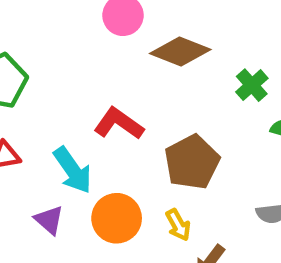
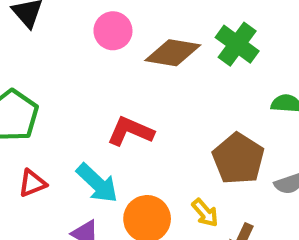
green cross: (252, 85) -> (237, 44), moved, size x1.4
brown pentagon: (192, 162) -> (238, 159), moved

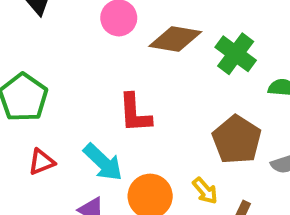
green cross: (237, 44) -> (236, 54), moved
red L-shape: (130, 131) -> (135, 113), turned -117

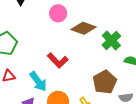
red L-shape: (135, 113) -> (58, 61), turned -50

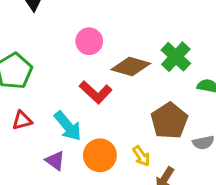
pink circle: (58, 13) -> (89, 41), moved
brown diamond: (84, 28) -> (131, 66), moved

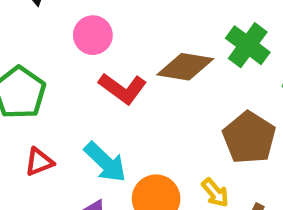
pink circle: (89, 41) -> (93, 35), moved
red L-shape: (96, 92) -> (123, 88), moved

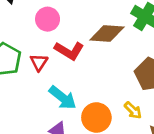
red triangle: (39, 162) -> (39, 62), moved, turned -30

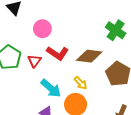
brown diamond: (107, 34) -> (89, 56), moved
yellow arrow: (133, 110) -> (81, 83), moved

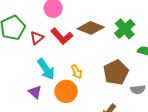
brown diamond: (89, 56) -> (91, 28), moved

